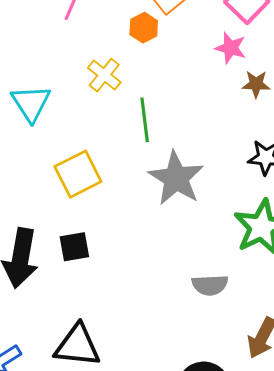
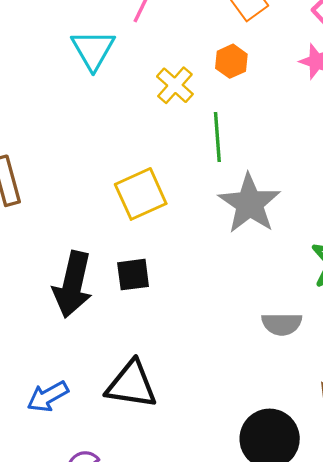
orange hexagon: (144, 28) -> (231, 61), moved
cyan triangle: (31, 103) -> (93, 50), moved

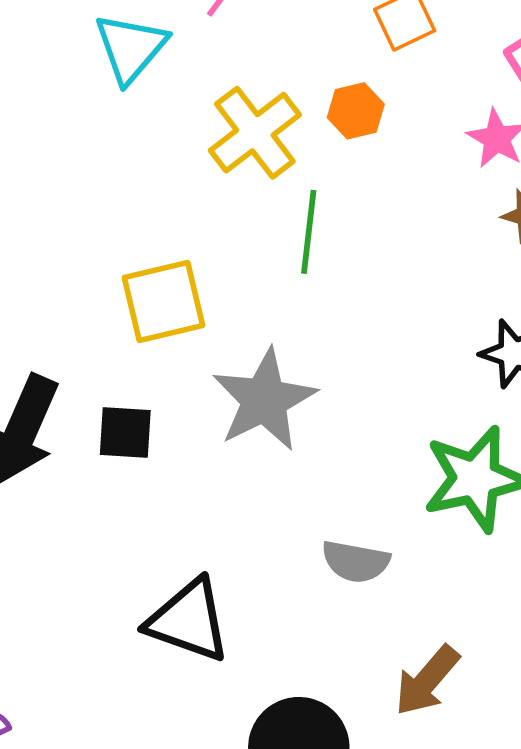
yellow cross: (175, 85) -> (255, 133), size x1.4
gray star: (250, 204) -> (264, 400), moved
black triangle: (131, 385) -> (189, 620), moved

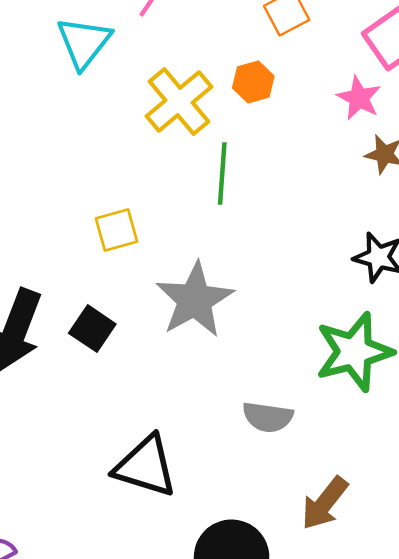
yellow square: (164, 302) -> (117, 230), size x0.7
black square: (125, 432) -> (92, 329), turned 33

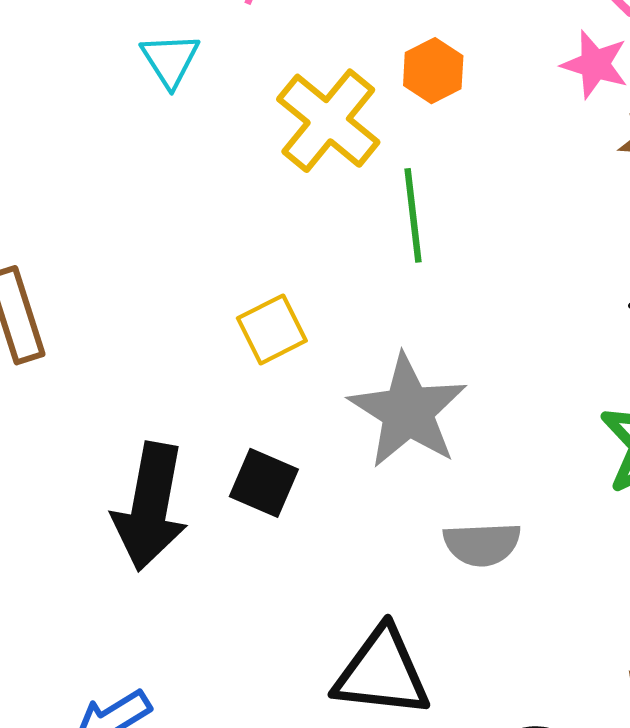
cyan triangle: (84, 42) -> (170, 60), size x0.7
gray semicircle: (268, 417) -> (482, 544), moved

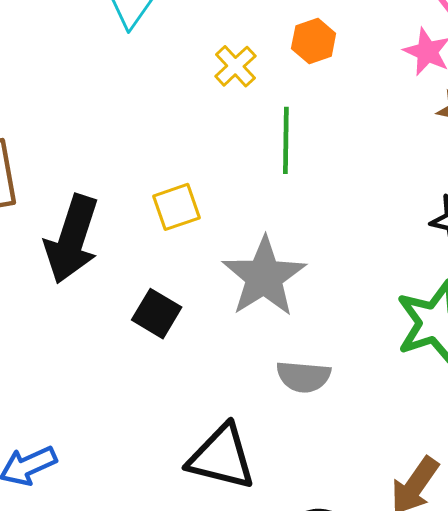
yellow cross: (328, 121) -> (235, 66), size x0.6
black arrow: (150, 507) -> (72, 239), moved

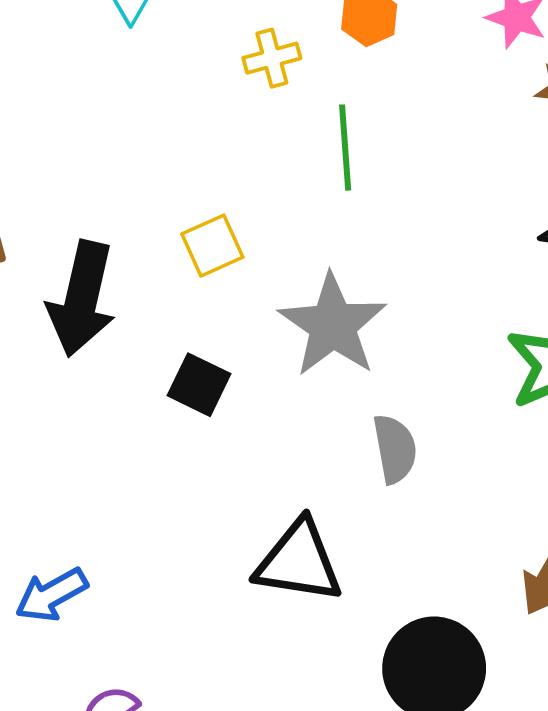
yellow cross: (235, 66) -> (272, 58), turned 33
gray semicircle: (303, 377) -> (395, 449), turned -100

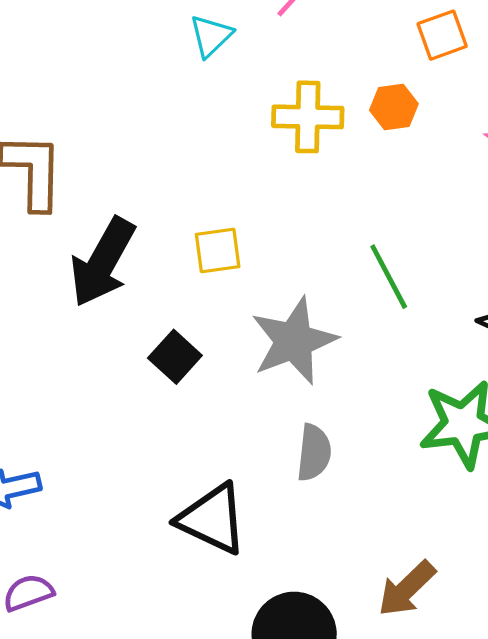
yellow cross: (272, 58) -> (308, 117), size x1.5
green line: (345, 148) -> (389, 277), moved, turned -40

